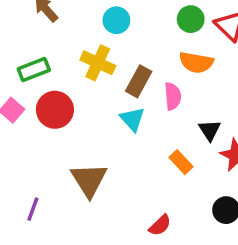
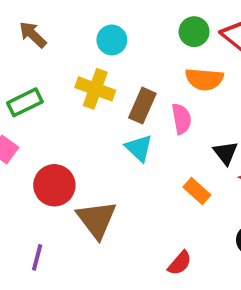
red circle: (55, 110) -> (54, 185), moved

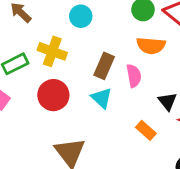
yellow cross: (95, 89) -> (52, 51), moved
red circle: (54, 185) -> (53, 95), moved

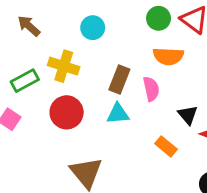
cyan triangle: (102, 98) -> (118, 114), turned -45

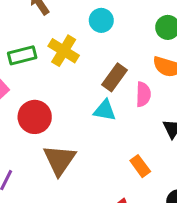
red circle: (67, 112) -> (35, 117), moved
orange rectangle: (166, 146) -> (140, 166), moved

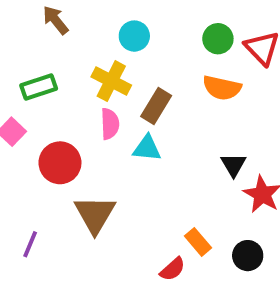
yellow cross: (64, 51) -> (111, 81), moved
pink semicircle: (143, 94) -> (110, 124), moved
orange rectangle: (140, 166) -> (198, 242), moved

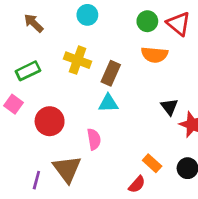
cyan circle: (134, 36) -> (87, 15), moved
pink semicircle: (110, 124) -> (94, 139), moved
brown triangle: (95, 214) -> (67, 169), moved

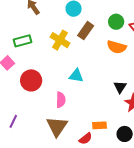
brown rectangle: (111, 73) -> (86, 31), moved
orange rectangle: (152, 163) -> (100, 125), turned -56
brown triangle: (67, 169) -> (57, 127), moved

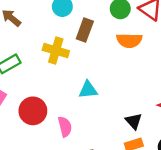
black triangle: (120, 87) -> (134, 121), moved
pink semicircle: (61, 100) -> (65, 127), moved

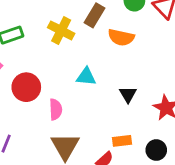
orange semicircle: (129, 40) -> (121, 37), moved
black triangle: (134, 121) -> (128, 94), moved

